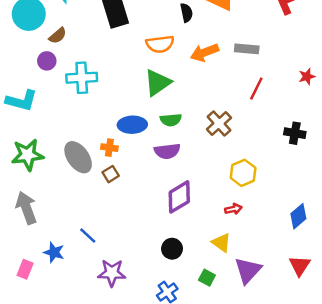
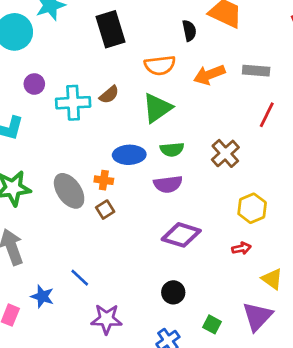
brown semicircle: (58, 36) -> (109, 95), moved
purple diamond: (179, 197) -> (181, 235), turned 48
yellow triangle: (221, 243) -> (272, 279), moved

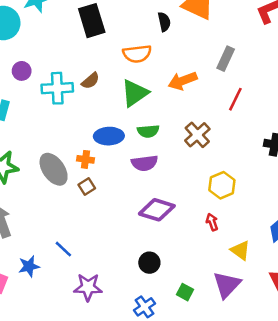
gray rectangle: (256, 71) -> (226, 59), turned -70
orange arrow: (209, 75) -> (183, 81), moved
red arrow: (241, 248) -> (212, 222), turned -98
blue star: (42, 296) -> (29, 266), turned -30

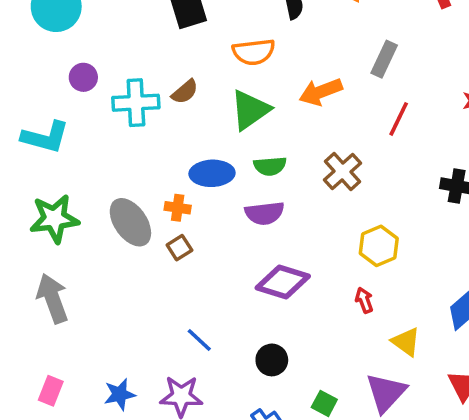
blue line: (63, 249) -> (199, 340), moved
blue star: (29, 266) -> (120, 394), moved

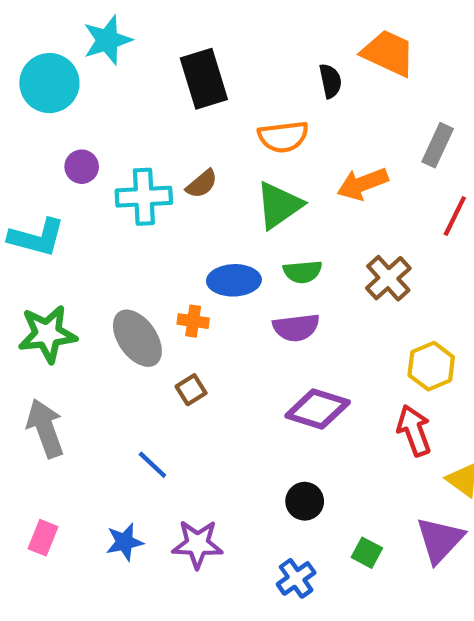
brown square: (179, 248) -> (191, 390), moved
red arrow: (364, 300) -> (414, 430), size x1.6
blue line: (199, 340) -> (152, 465), moved

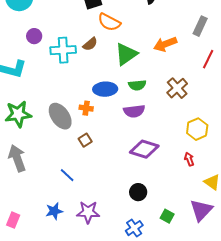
orange semicircle: (283, 137) -> (109, 22), moved, turned 35
red arrow: (414, 430) -> (189, 159), size x0.6
pink rectangle: (43, 538) -> (13, 220), moved

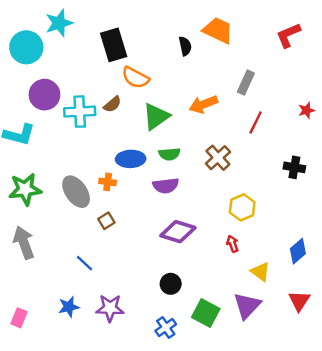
purple circle: (34, 36) -> (44, 95), size x1.6
green square: (167, 216) -> (206, 313), size x1.6

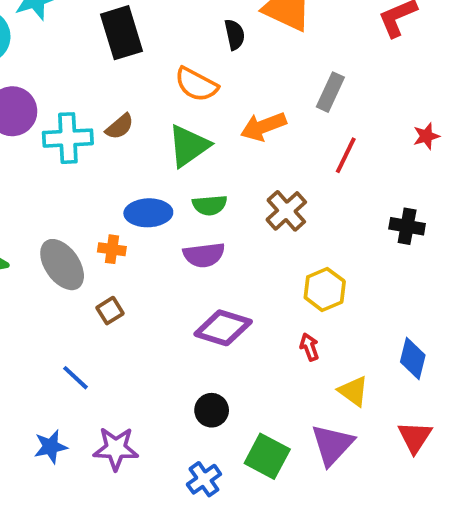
orange semicircle: (135, 78) -> (196, 84), moved
blue diamond: (298, 251) -> (413, 358), turned -35

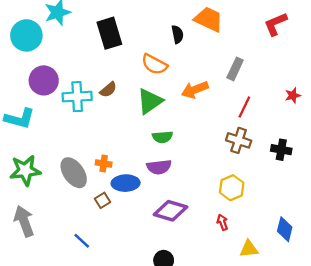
brown cross: (286, 211) -> (239, 140), moved, turned -30
blue ellipse: (148, 213) -> (126, 183), moved
yellow triangle: (353, 391) -> (249, 249), turned -42

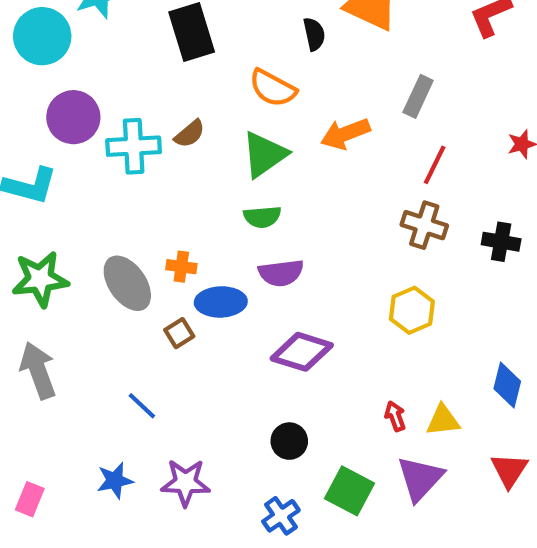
green semicircle: (162, 137) -> (262, 217), moved
red arrow: (222, 222) -> (395, 416), moved

